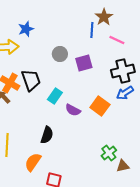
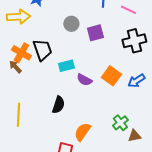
blue arrow: (125, 93) -> (136, 81), moved
cyan rectangle: (55, 96) -> (66, 66), turned 42
orange semicircle: (33, 162) -> (82, 132), moved

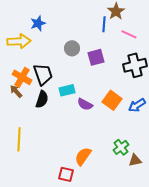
black semicircle: (58, 105) -> (42, 99), moved

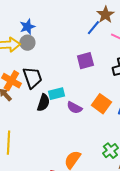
blue line: (104, 24) -> (93, 28), turned 35
gray circle: (72, 48) -> (27, 43), moved
black semicircle: (42, 99) -> (43, 103), moved

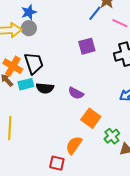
cyan rectangle: (56, 94) -> (26, 84), moved
black semicircle: (43, 103) -> (45, 88), turned 78
orange square: (101, 104) -> (91, 118), moved

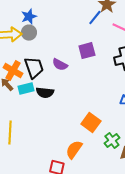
purple semicircle: (76, 93) -> (60, 65), moved

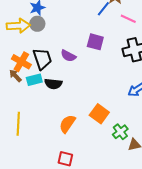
purple square: (87, 51) -> (95, 42), turned 30
orange semicircle: (74, 150) -> (67, 124), moved

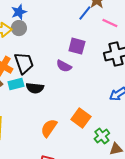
purple semicircle: (68, 56) -> (64, 66), moved

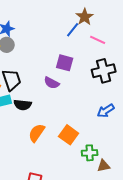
orange semicircle: (49, 128) -> (37, 133), moved
green cross: (102, 136) -> (90, 153), turned 35

